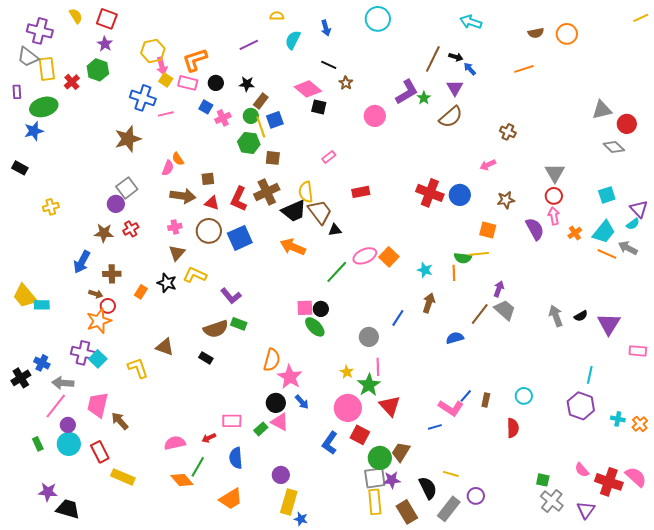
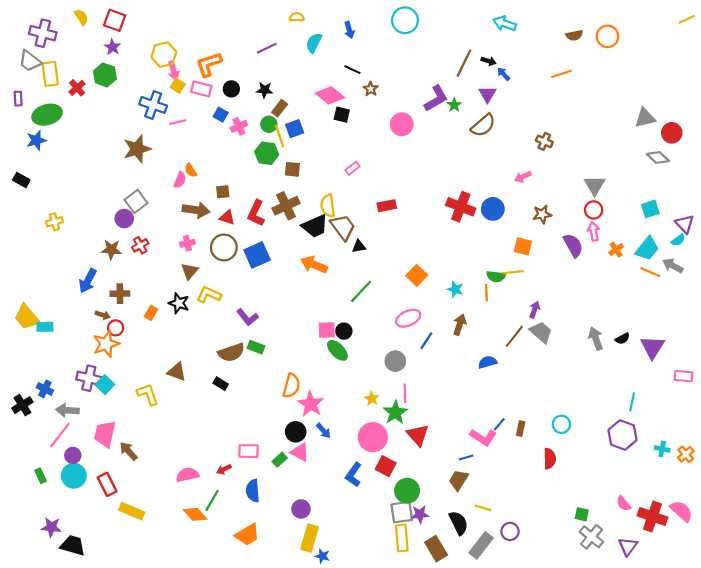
pink ellipse: (365, 256) -> (408, 318), moved
brown trapezoid: (401, 452) -> (459, 480), moved

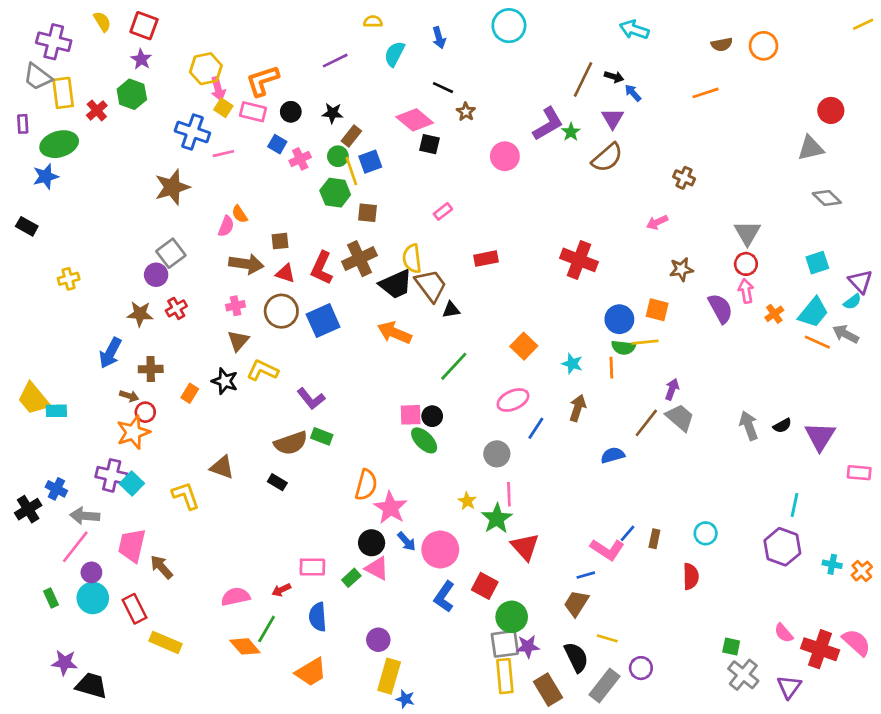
red circle: (672, 133) -> (831, 110), moved
blue circle: (493, 209) -> (619, 319), moved
pink circle: (373, 437) -> (440, 549), moved

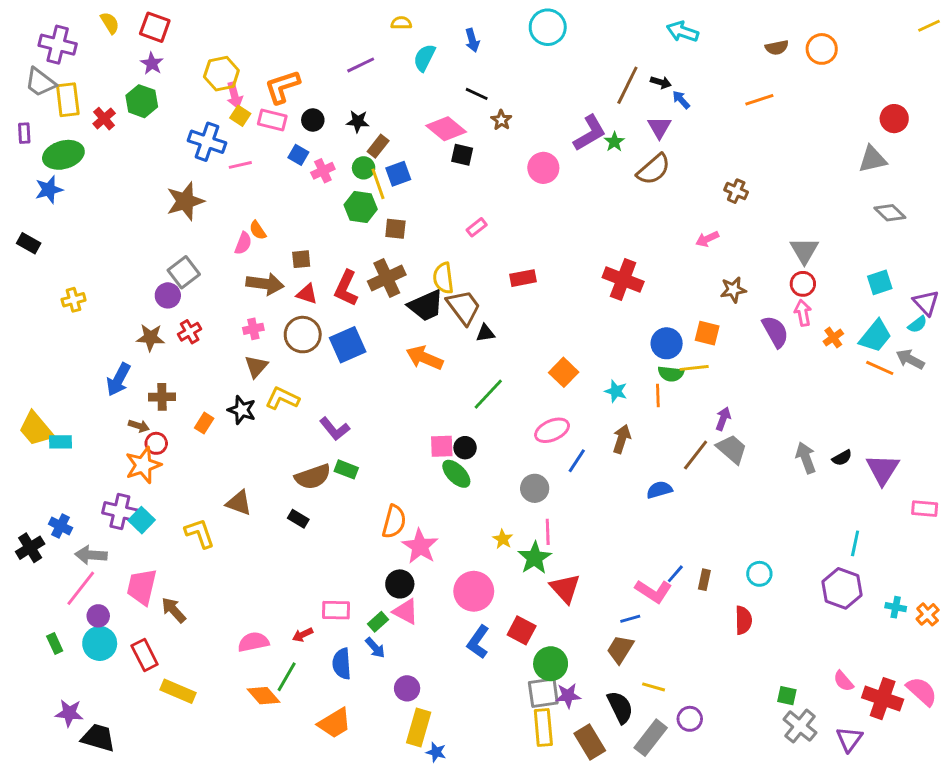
blue arrow: (407, 541) -> (375, 648), moved

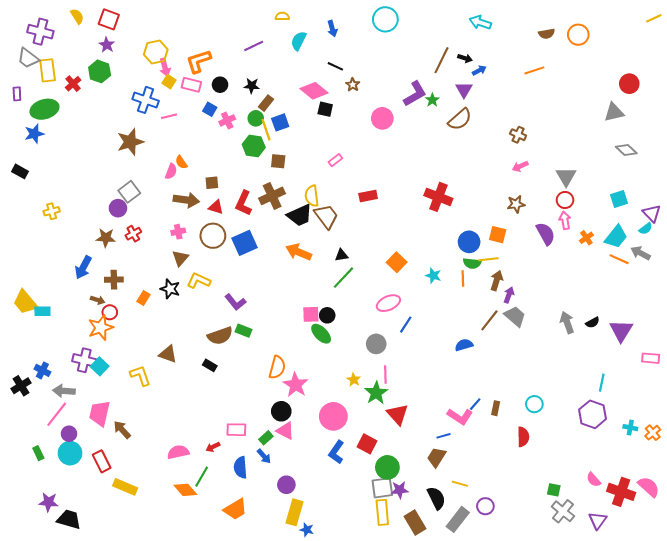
blue arrow: (681, 100) -> (479, 70), turned 104
pink arrow: (707, 239) -> (520, 166), moved
black triangle: (485, 333) -> (341, 255), moved
brown arrow: (622, 439) -> (497, 281), moved

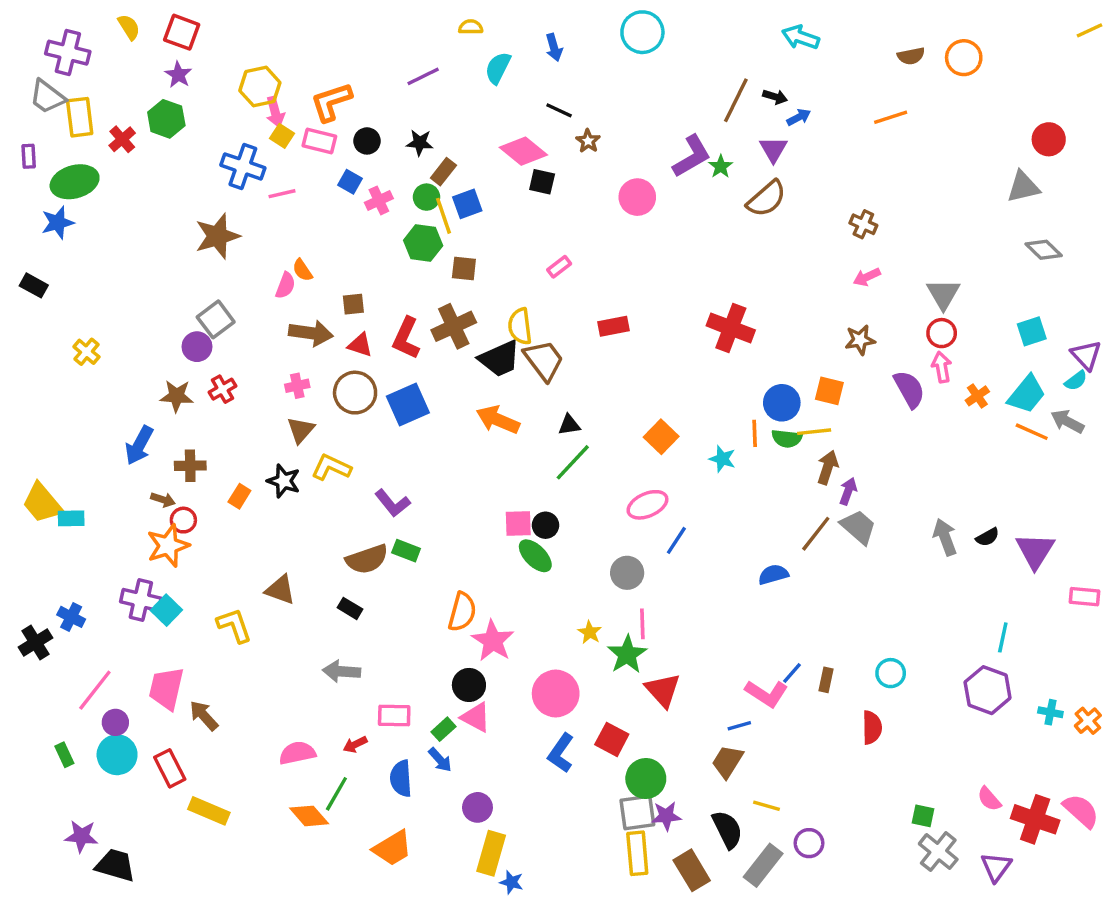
yellow cross: (52, 211) -> (86, 352), turned -35
orange line: (463, 279) -> (755, 433), moved
gray arrow: (64, 391) -> (341, 671), moved

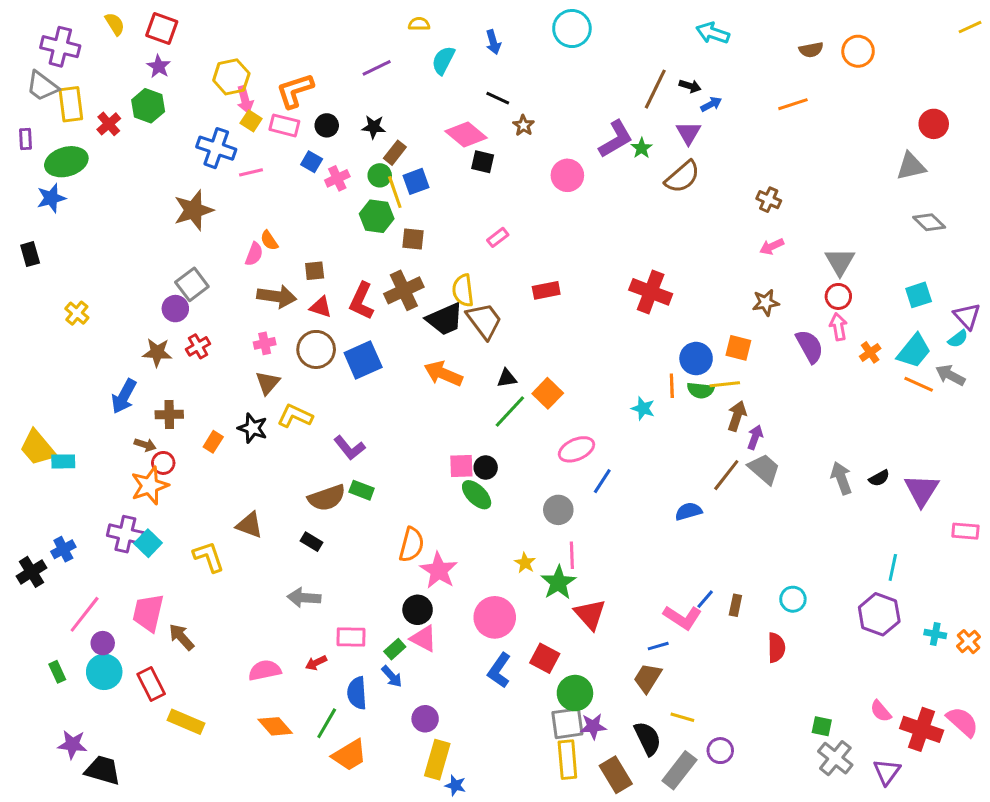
black rectangle: (34, 285) -> (30, 254), turned 45
orange square: (661, 437) -> (548, 393), moved
blue cross: (71, 617) -> (63, 549), turned 35
green line: (336, 794) -> (327, 723), moved

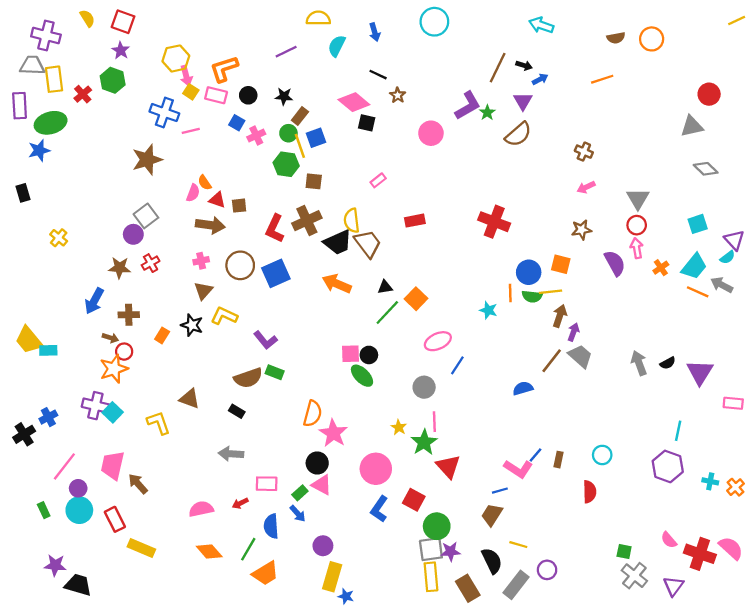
yellow semicircle: (419, 24) -> (318, 18), size x1.5
gray trapezoid: (42, 86) -> (32, 65), turned 145
purple rectangle: (25, 139) -> (20, 106), size x1.6
red triangle: (321, 307) -> (217, 200), moved

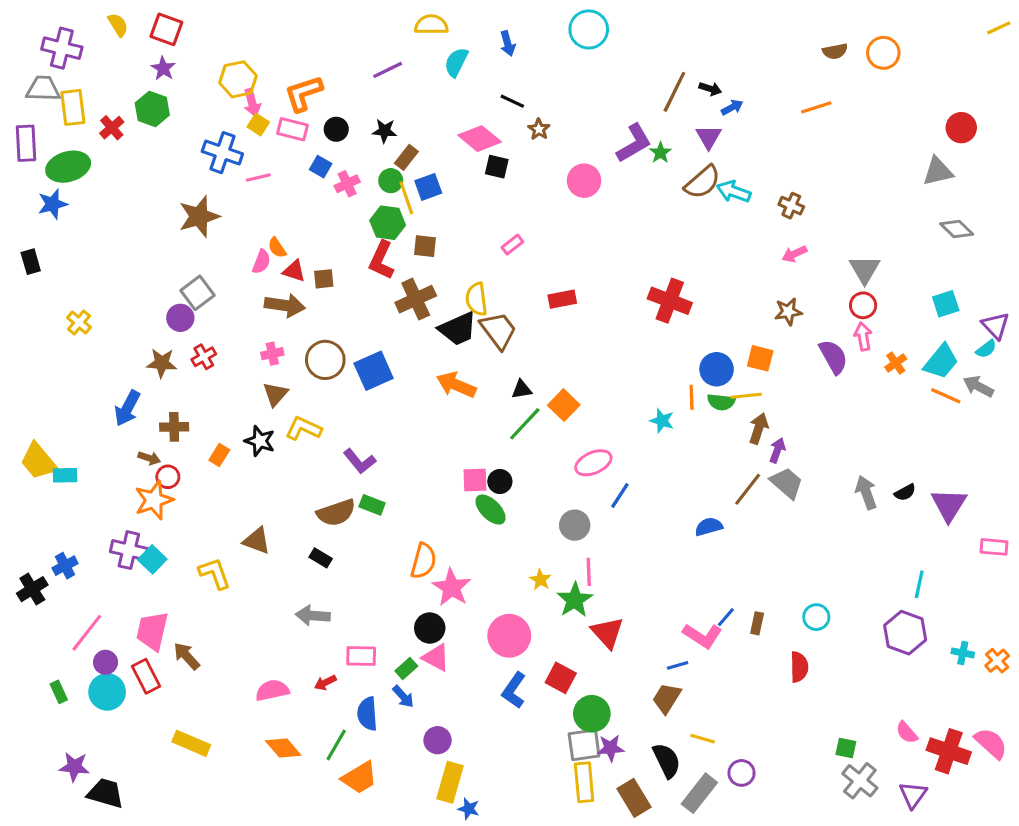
cyan arrow: (541, 25) -> (734, 192), moved
red L-shape: (275, 229) -> (381, 260), moved
red rectangle: (115, 519) -> (146, 676), moved

